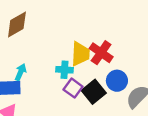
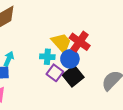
yellow trapezoid: (80, 54) -> (61, 43), turned -45
blue circle: (117, 81) -> (70, 59), moved

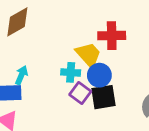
red cross: (80, 42) -> (112, 36), moved, turned -36
black square: (73, 76) -> (103, 97), turned 30

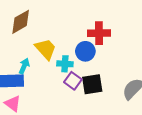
yellow trapezoid: (88, 55) -> (46, 49), moved
blue circle: (99, 75) -> (85, 51), moved

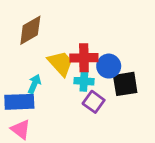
red cross: (99, 33) -> (84, 58), moved
black square: (92, 84) -> (125, 84), moved

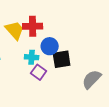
red cross: (84, 58) -> (33, 26), moved
yellow trapezoid: (61, 63) -> (15, 30), moved

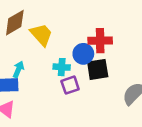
red cross: (33, 26) -> (100, 41), moved
purple square: (39, 72) -> (70, 85), turned 35

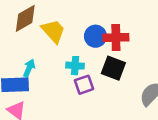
blue circle: (83, 54) -> (95, 36), moved
black square: (98, 69) -> (113, 68), turned 30

